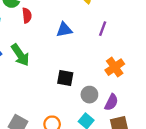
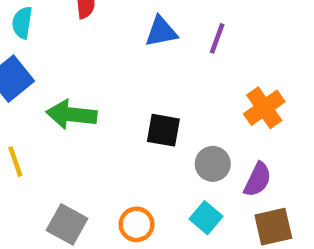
purple line: (103, 29) -> (217, 38), moved
green arrow: (20, 55) -> (71, 115), moved, turned 130

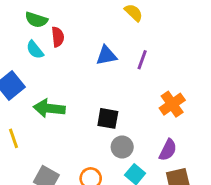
cyan semicircle: (22, 23) -> (35, 50), moved, turned -48
gray circle: (213, 164) -> (122, 147), moved

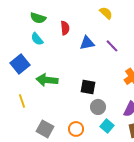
red semicircle: (58, 37) -> (65, 28), moved
purple line: (142, 60) -> (112, 46), turned -64

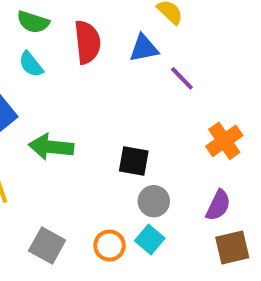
red semicircle: (65, 28) -> (87, 42), size x1.5
blue triangle: (87, 43) -> (144, 48), moved
cyan square: (107, 126) -> (150, 239), moved

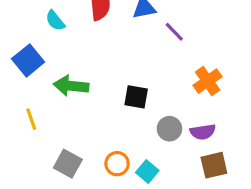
gray circle: (154, 201) -> (169, 129), moved
purple semicircle: (218, 205) -> (203, 132), turned 55
cyan square: (150, 239) -> (147, 172), moved

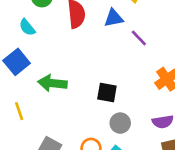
cyan semicircle: (55, 21) -> (27, 27), moved
gray circle: (169, 129) -> (120, 123), moved

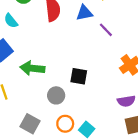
gray circle: (120, 123) -> (56, 95), moved

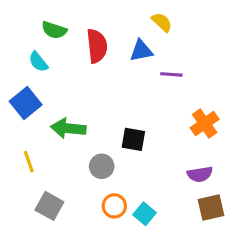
purple line: (106, 30) -> (171, 74), turned -42
gray square: (30, 124) -> (49, 206), moved

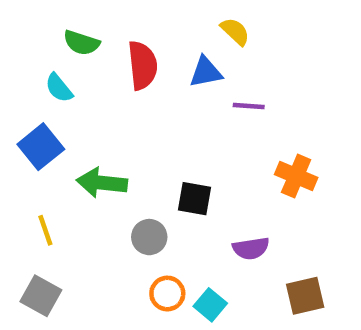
orange cross: (205, 124) -> (296, 176), turned -32
purple semicircle: (200, 174) -> (251, 248), moved
gray square: (49, 206) -> (41, 296), moved

